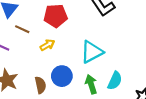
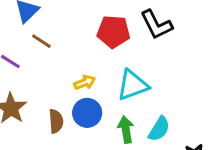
red pentagon: (56, 16) -> (113, 32), moved
yellow arrow: (47, 45) -> (85, 82), moved

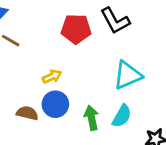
cyan triangle: (133, 85) -> (128, 75), moved
brown semicircle: (56, 121) -> (27, 113), turned -70

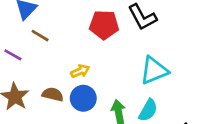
brown semicircle: (27, 113) -> (53, 94), moved

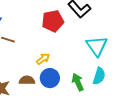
cyan triangle: (154, 70) -> (97, 46), turned -30

